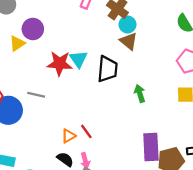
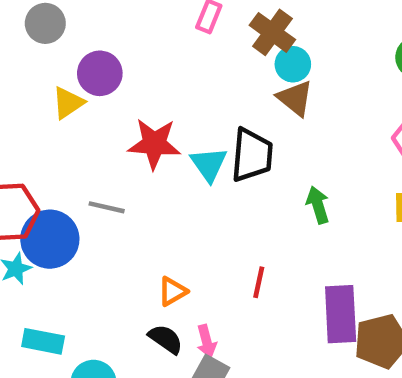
cyan triangle: (78, 59) -> (209, 164), moved
red line: (86, 131) -> (259, 282), moved, turned 48

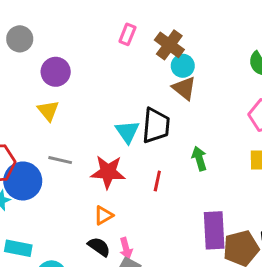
yellow triangle: (68, 103) -> (48, 111), moved, turned -35
red star: (154, 144) -> (108, 172), moved
red line: (259, 282) -> (157, 181), moved

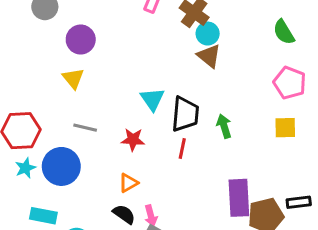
black trapezoid: (156, 126) -> (185, 114), moved
red star: (108, 172) -> (133, 140), size x0.7
blue circle: (23, 181) -> (61, 166), moved

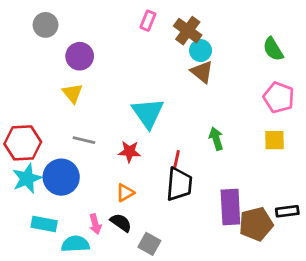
cyan triangle: (152, 99) -> (148, 113), size x1.4
black trapezoid: (185, 114) -> (179, 184), moved
cyan star: (25, 168) -> (27, 179), size x1.5
pink arrow: (151, 216) -> (95, 224), moved

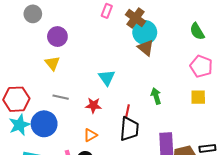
cyan circle: (201, 51) -> (145, 32), size x1.5
cyan triangle: (148, 113) -> (107, 78), size x0.7

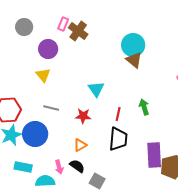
pink rectangle: (107, 11) -> (63, 24), moved
brown cross: (136, 18) -> (78, 31), moved
red line: (127, 111) -> (118, 114), moved

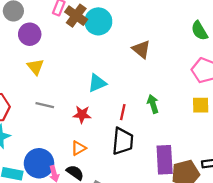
cyan circle: (133, 45) -> (98, 21), moved
purple circle: (48, 49) -> (30, 34), moved
cyan triangle: (96, 89) -> (97, 83), turned 42
blue circle: (35, 134) -> (39, 163), moved

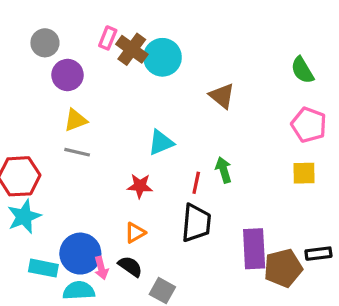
yellow triangle: (35, 67) -> (76, 120), turned 48
green arrow: (153, 104) -> (224, 170), moved
gray line: (45, 105) -> (77, 152), moved

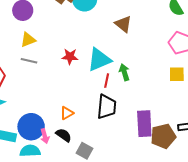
cyan triangle: (161, 143) -> (99, 60), moved, size x1.4
red star: (140, 186) -> (70, 56), moved

